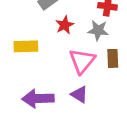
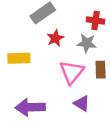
purple triangle: (79, 94) -> (82, 104), moved

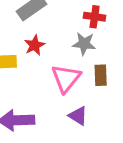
red star: (55, 38) -> (35, 45), moved

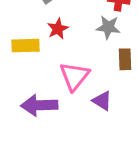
pink triangle: (66, 78) -> (75, 76), moved

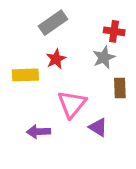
gray star: (108, 27) -> (104, 57), turned -30
purple arrow: (39, 105) -> (38, 132), size x0.7

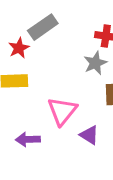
red star: (56, 59) -> (19, 48), moved

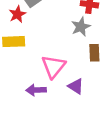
purple arrow: (28, 139) -> (36, 90), moved

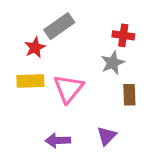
pink triangle: (53, 66) -> (68, 89), moved
purple triangle: (76, 86) -> (107, 136), turned 42

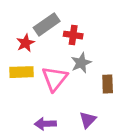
red cross: (123, 35) -> (73, 35), moved
gray star: (113, 63) -> (81, 63), moved

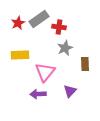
red star: (25, 43) -> (18, 23), moved
pink triangle: (55, 79) -> (45, 72), moved

